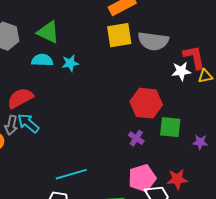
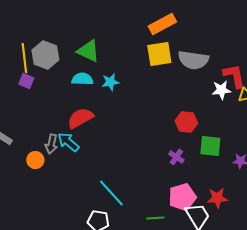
red semicircle: (20, 98) -> (80, 118), moved
red hexagon: (146, 103) -> (186, 122), size x0.7
cyan line: (71, 174) -> (111, 193), turned 64

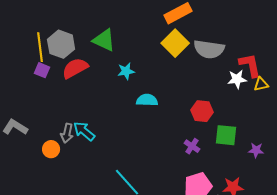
yellow square: (159, 54) -> (175, 43), turned -36
cyan semicircle: (82, 79) -> (147, 100), moved
red semicircle: (80, 118) -> (75, 68), moved

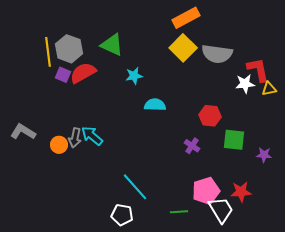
purple square: (42, 70) -> (63, 75), moved
purple cross: (192, 146) -> (192, 146), moved
orange circle: (51, 149) -> (59, 145), moved

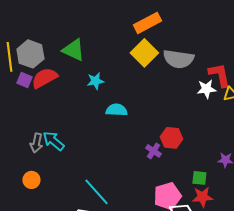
red hexagon: (210, 116) -> (171, 138), moved
green square: (234, 140) -> (199, 178), moved, size x0.7
orange circle: (59, 145) -> (31, 180), moved

